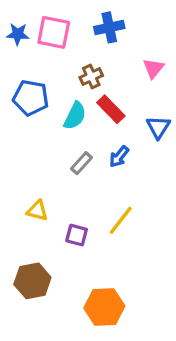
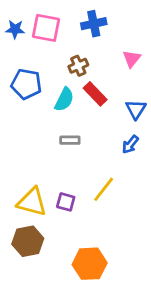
blue arrow: (119, 157) -> (130, 144), moved
gray rectangle: (81, 163) -> (70, 140), turned 48
yellow triangle: (37, 211) -> (32, 202), moved, size x1.6

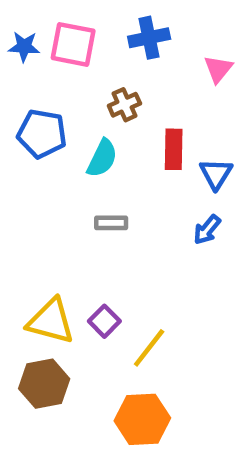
pink triangle: (132, 59) -> (218, 69), moved
red rectangle: (95, 94) -> (174, 149), moved, turned 45
yellow line: (104, 189) -> (149, 348), moved
purple square: (66, 202) -> (104, 321), turned 30

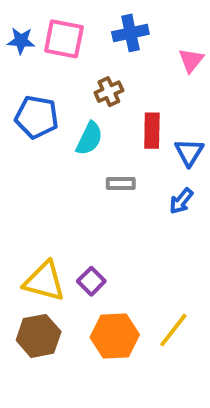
gray rectangle: (111, 223) -> (121, 183), moved
yellow line: (149, 348) -> (173, 330), moved
orange hexagon: (142, 419) -> (115, 336), moved

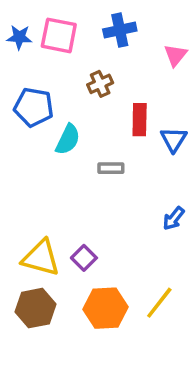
cyan semicircle: (89, 139) -> (68, 139), moved
blue arrow: (181, 201) -> (174, 218), moved

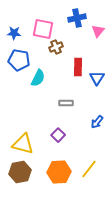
blue cross: (120, 30) -> (77, 18), moved
pink square: (59, 35) -> (43, 29), moved
blue star: (19, 37) -> (14, 33), moved
gray rectangle: (111, 168) -> (66, 103), moved
purple square: (84, 258) -> (58, 135), moved

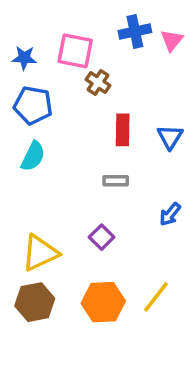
pink triangle: (98, 31) -> (172, 40), moved
brown cross: (56, 47) -> (98, 82), turned -32
red rectangle: (78, 67) -> (123, 130), moved
cyan semicircle: (38, 78) -> (33, 156), moved
yellow triangle: (23, 144) -> (40, 253), turned -40

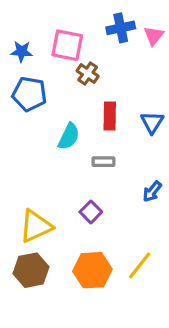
cyan semicircle: (33, 156) -> (69, 136), moved

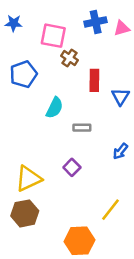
pink triangle: (154, 36) -> (122, 28), turned 35
blue star: (22, 51) -> (14, 23), moved
blue pentagon: (29, 94) -> (23, 74), turned -30
red rectangle: (110, 116) -> (94, 80), moved
orange hexagon: (92, 270) -> (79, 241), moved

